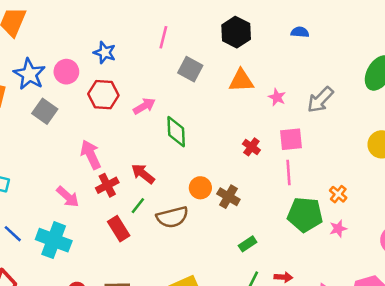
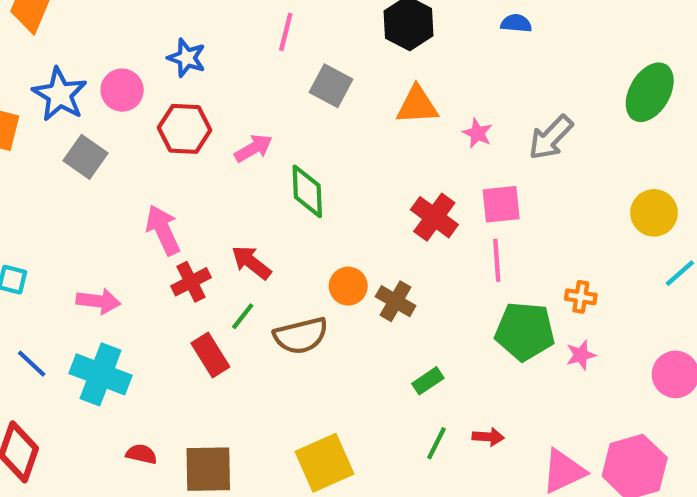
red cross: (251, 147) -> (434, 217), size x1.5
orange cross: (338, 194) -> (581, 297), turned -30
pink arrow: (68, 197) -> (98, 301), moved, turned -35

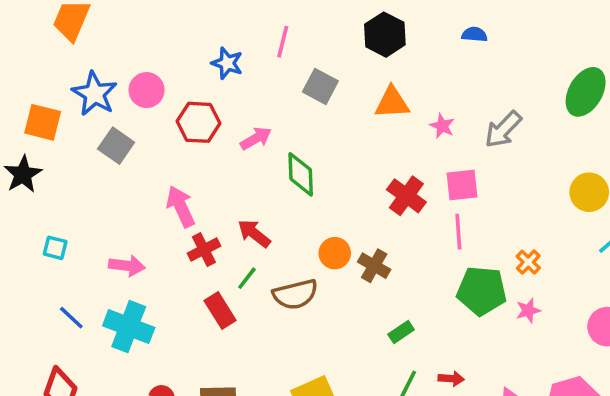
blue star: (187, 58) -> (227, 63), moved
orange cross: (581, 297) -> (528, 262), turned 35

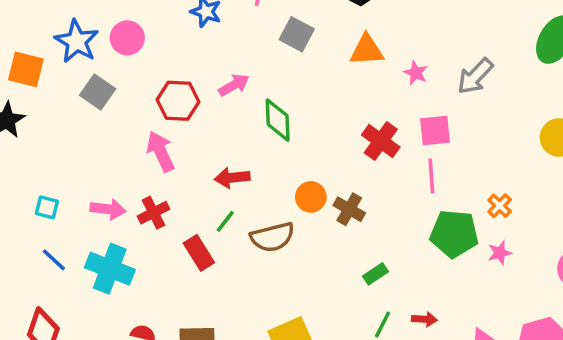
red hexagon: (199, 122) -> (178, 101), moved
red arrow: (254, 233) -> (232, 178), turned -44
cyan square: (55, 248) -> (47, 207), moved
red cross: (204, 250) -> (154, 213), moved

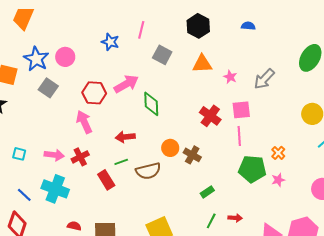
pink arrow: (234, 85) -> (126, 84), size x1.4
green line: (225, 221) -> (121, 162), turned 32
blue line: (54, 260) -> (24, 195), moved

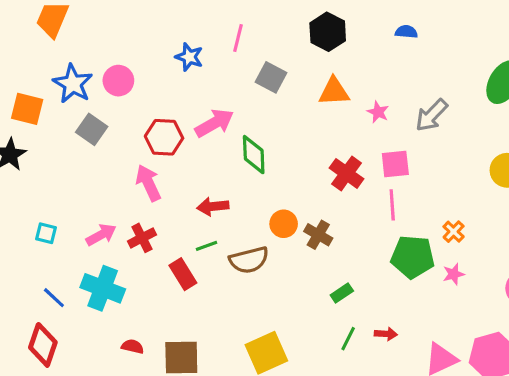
pink arrow: (54, 155) -> (101, 235), turned -36

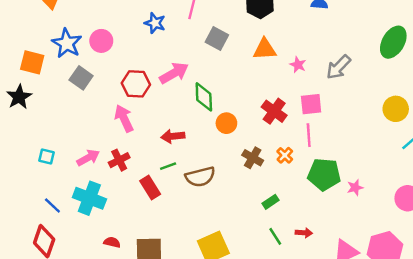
orange circle: (284, 224) -> (226, 123), moved
orange cross: (454, 232) -> (285, 155), moved
green line: (348, 339) -> (275, 236), turned -60

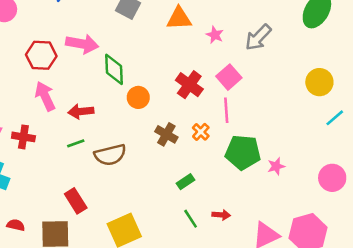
pink arrow: (174, 73) -> (82, 44), turned 40
pink square: (311, 104) -> (229, 77), turned -35
pink arrow: (124, 118) -> (45, 96), moved
red cross: (119, 160) -> (23, 137), turned 36
red rectangle: (150, 188) -> (76, 201), moved

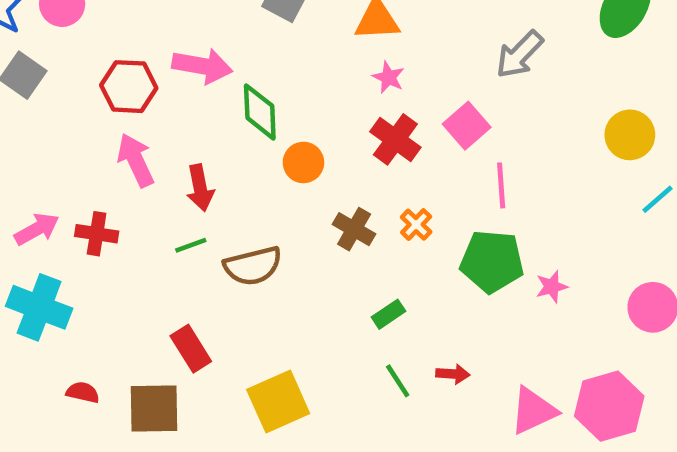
pink star: (215, 35) -> (388, 77), moved
pink line: (226, 110) -> (501, 185), moved
red arrow: (81, 111) -> (200, 188), turned -95

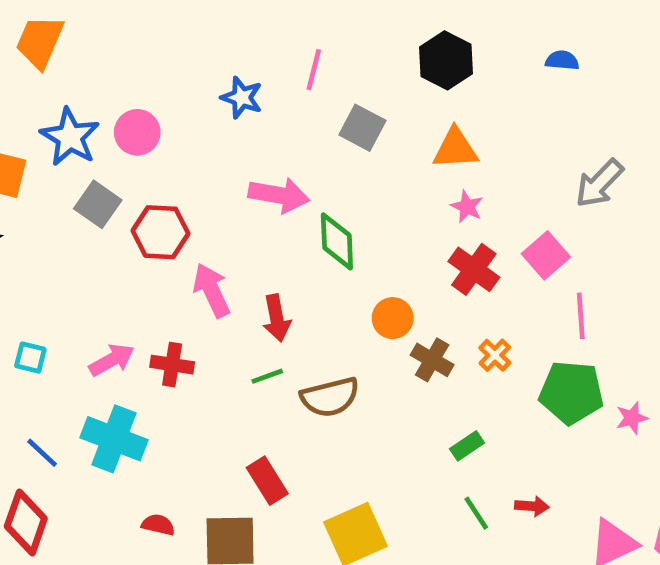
red hexagon: (129, 87) -> (160, 232), moved
orange circle: (303, 162) -> (393, 318), moved

